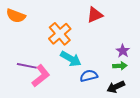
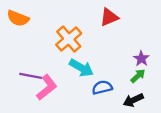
green arrow: (120, 66) -> (138, 76), turned -40

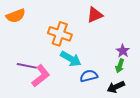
orange semicircle: (18, 18) -> (16, 16), turned -42
orange cross: (69, 39) -> (60, 34), turned -30
green arrow: (138, 76) -> (120, 66), turned 152

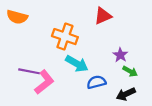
orange semicircle: (16, 16) -> (17, 17), turned 36
purple star: (123, 51) -> (120, 55), moved
green arrow: (120, 66) -> (130, 71), turned -80

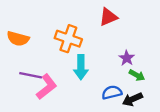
orange semicircle: (17, 17) -> (18, 39), moved
cyan arrow: (77, 64) -> (81, 67), turned 60
blue semicircle: (96, 82) -> (112, 92), moved

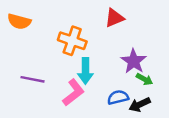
orange semicircle: (18, 39) -> (19, 21), moved
purple star: (127, 58) -> (134, 61), size x1.5
pink L-shape: (47, 87) -> (73, 93), moved

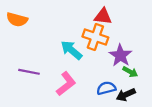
red triangle: (114, 18) -> (103, 16), turned 30
orange cross: (72, 41) -> (95, 37), moved
cyan arrow: (85, 71) -> (71, 50), moved, turned 130

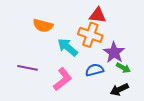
orange semicircle: (17, 20) -> (43, 26), moved
blue semicircle: (106, 88) -> (94, 70), moved

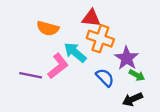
red triangle: (98, 15) -> (91, 18), moved
blue semicircle: (94, 70) -> (105, 78), turned 60
pink L-shape: (63, 79) -> (58, 66), moved

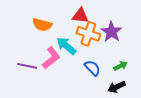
purple star: (127, 58) -> (111, 32), moved
green arrow: (137, 75) -> (120, 66), turned -56

